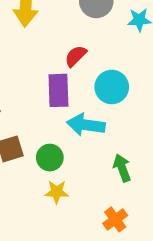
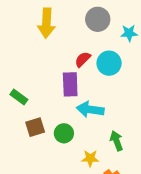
cyan circle: (112, 87) -> (109, 63), moved
yellow star: (57, 192) -> (90, 158), moved

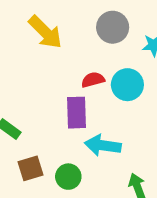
yellow arrow: (46, 23) -> (45, 32), turned -48
red semicircle: (83, 59) -> (93, 80), turned 30

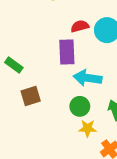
green circle: (68, 177) -> (80, 106), moved

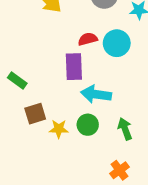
yellow star: (88, 128) -> (59, 129), moved

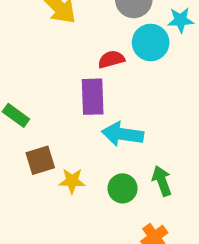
cyan circle: (117, 43) -> (151, 42), moved
green circle: (88, 125) -> (123, 188), moved

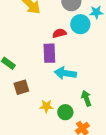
yellow star: (72, 181) -> (46, 106), moved
green circle: (123, 188) -> (65, 112), moved

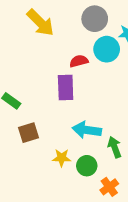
cyan arrow: (65, 73) -> (87, 130), moved

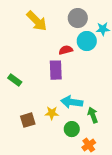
brown square: (28, 133) -> (28, 120), moved
yellow star: (62, 158) -> (52, 113), moved

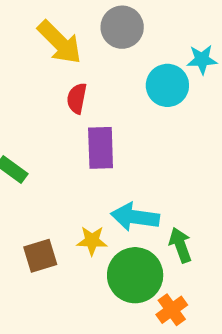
gray circle: (78, 18) -> (122, 27), moved
red semicircle: (66, 50) -> (77, 98), moved, turned -64
green circle: (72, 129) -> (135, 275), size x1.6

